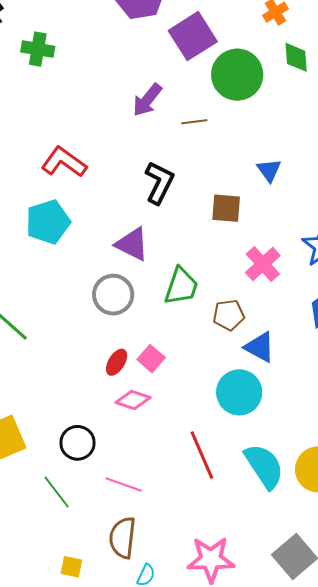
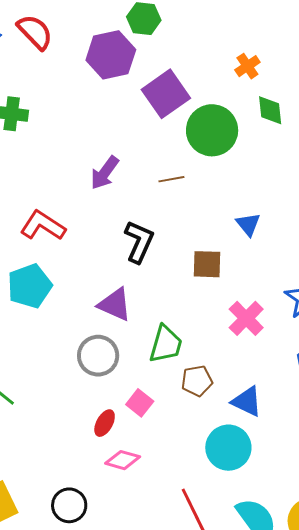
purple arrow: (147, 100) -> (105, 173), moved
brown pentagon: (229, 315) -> (197, 381), moved
pink square: (151, 359) -> (140, 403), moved

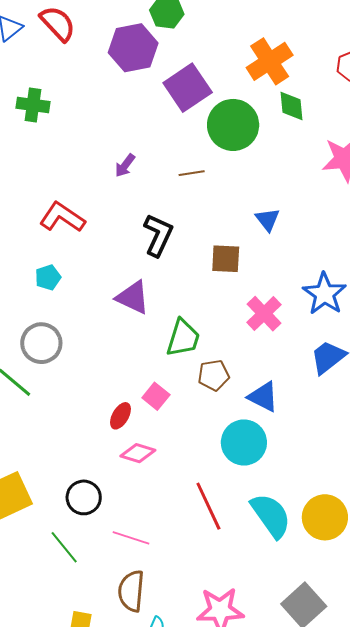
orange cross: (247, 66) -> (270, 61), size x1.8
purple arrow: (105, 173) -> (125, 166), size x0.7
cyan pentagon: (30, 286) -> (48, 277), size x0.6
gray circle: (98, 356) -> (41, 343), moved

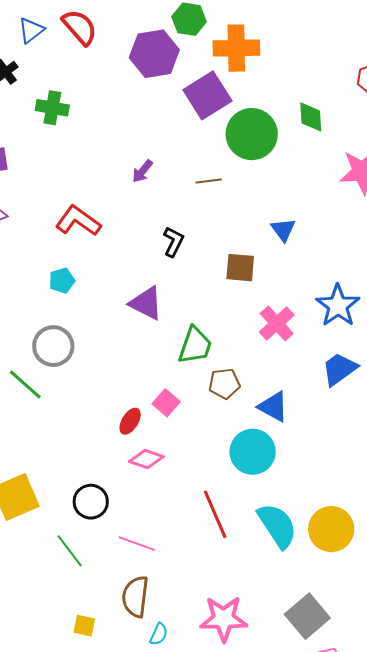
orange cross: (270, 61) -> (236, 48), moved, turned 30
black L-shape: (158, 235) -> (173, 242), size x0.7

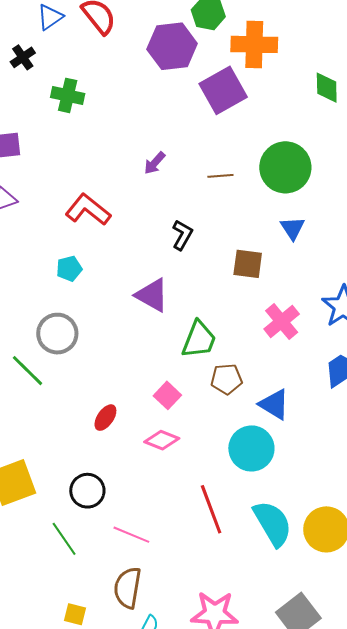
green diamond: (311, 117) -> (327, 88), moved
green circle: (252, 134) -> (285, 167), moved
red ellipse: (130, 421) -> (105, 418), moved
pink diamond: (146, 459) -> (162, 440), moved

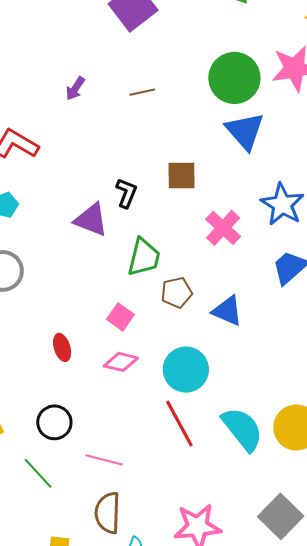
green circle: (285, 167) -> (234, 78), moved
blue triangle: (292, 228) -> (245, 131), moved, size x1.6
black L-shape: (182, 235) -> (126, 193), moved
red ellipse: (105, 418) -> (62, 347), turned -44
cyan circle: (251, 448) -> (186, 370), moved

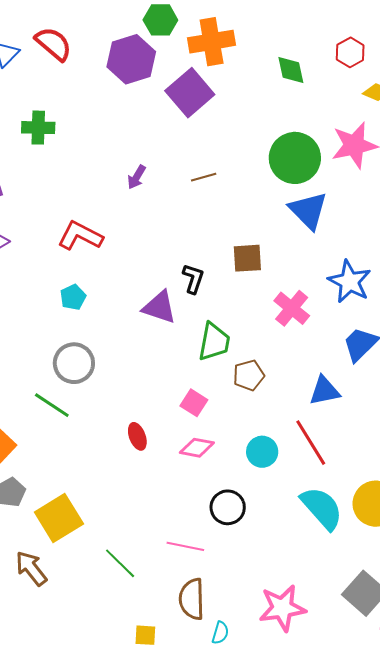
blue triangle: (227, 311) -> (324, 391), moved, turned -32
cyan circle: (186, 370) -> (262, 452), size x0.7
black circle: (54, 422) -> (228, 507), moved
red line: (179, 423) -> (311, 443), moved

